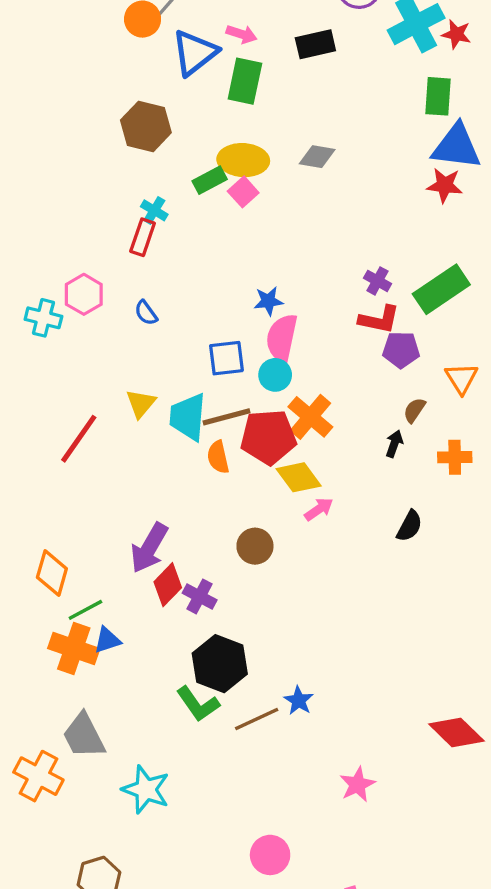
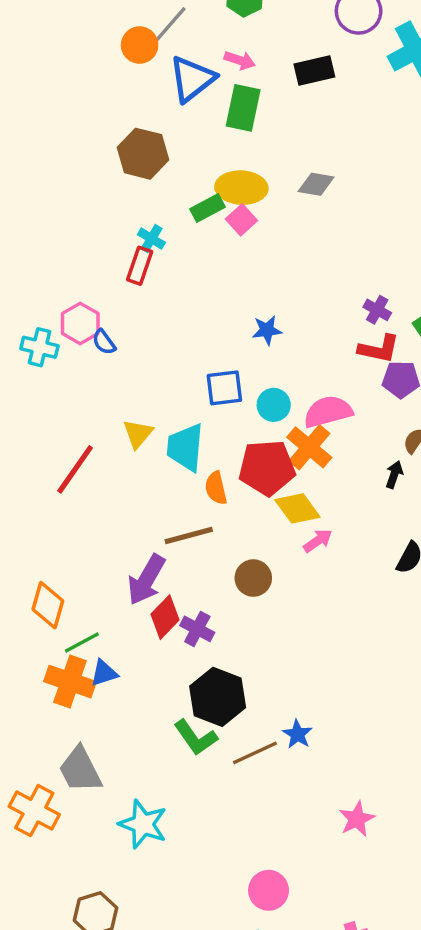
blue semicircle: (146, 313) -> (104, 342), moved
pink semicircle: (282, 338) -> (328, 412), moved, turned 63
brown line: (226, 417) -> (189, 536), moved

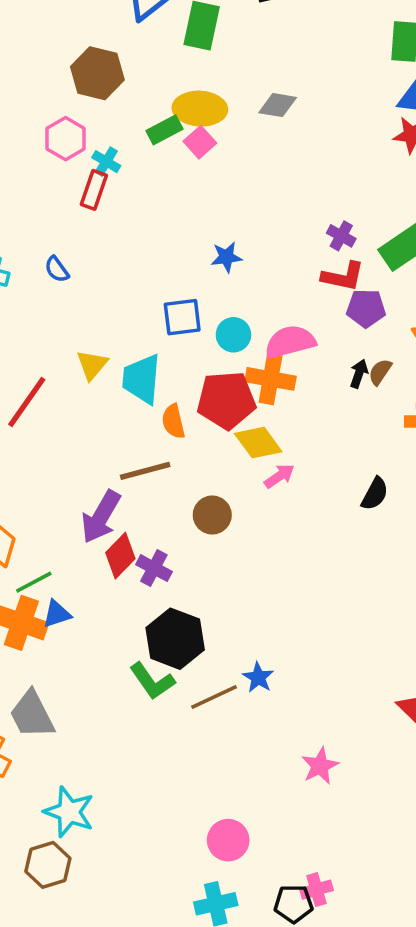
pink hexagon: (80, 323) -> (66, 139), moved
orange cross: (309, 447) -> (271, 379), turned -30
black arrow: (394, 474) -> (359, 374), moved
cyan star: (143, 824) -> (69, 812), moved

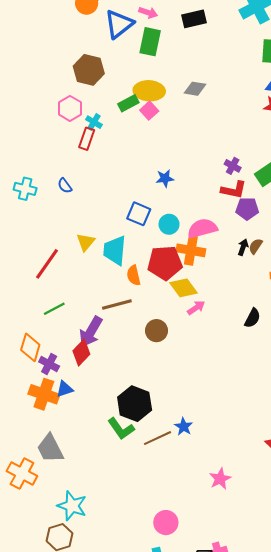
blue square: (182, 317) -> (139, 214), turned 30
red diamond: (120, 556) -> (81, 353), moved
purple cross: (154, 568) -> (49, 364), moved
green line: (34, 582) -> (54, 309), moved

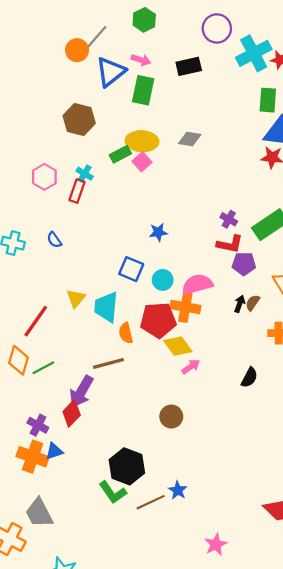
pink hexagon: (70, 108) -> (44, 177), moved
brown circle: (156, 331) -> (171, 417), moved
orange diamond: (30, 347) -> (18, 360), moved

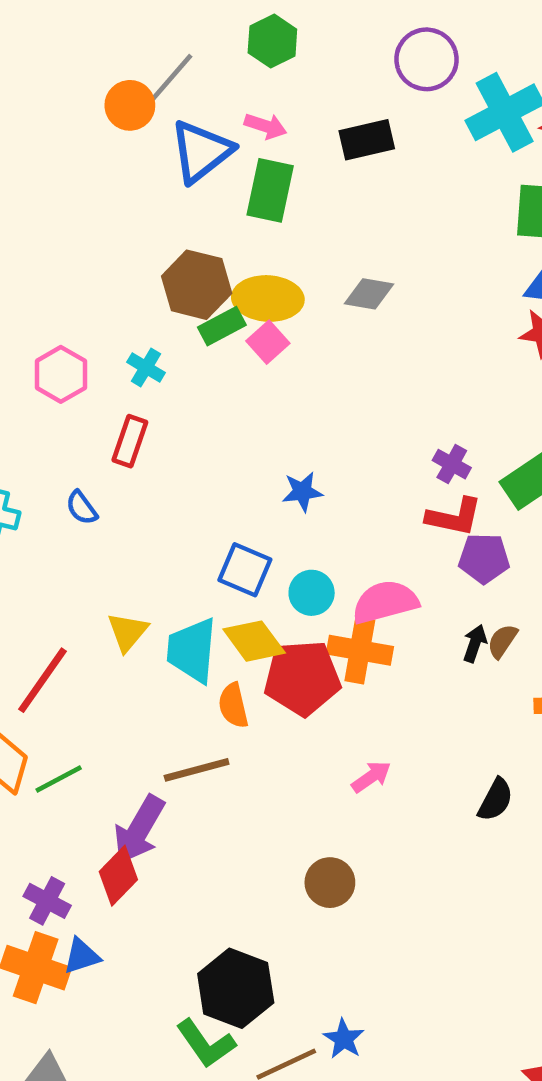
brown hexagon: (79, 120) -> (197, 285), moved
red rectangle: (77, 191) -> (130, 441), moved
yellow diamond: (178, 346) -> (254, 641), moved

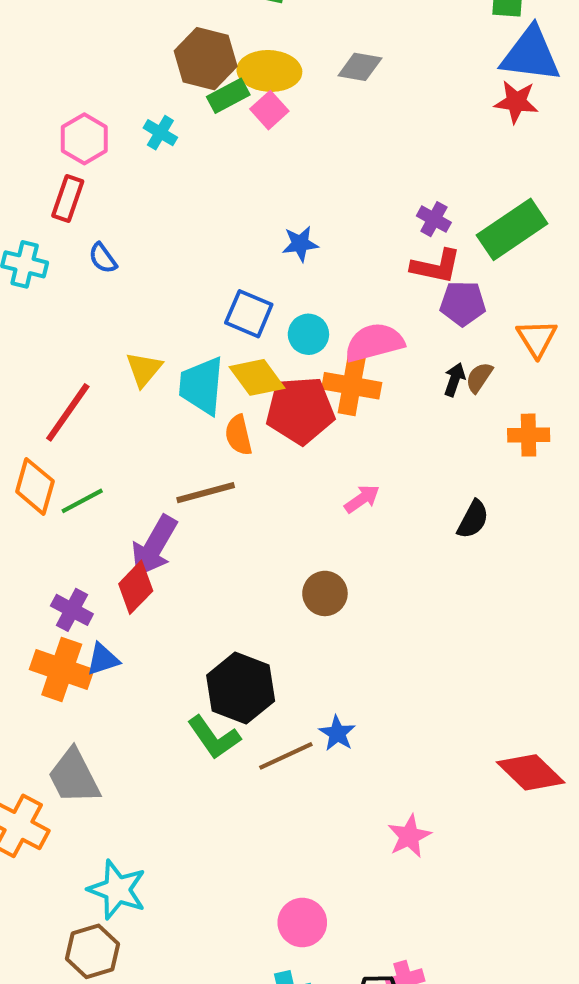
red rectangle: (130, 441) -> (68, 199), moved

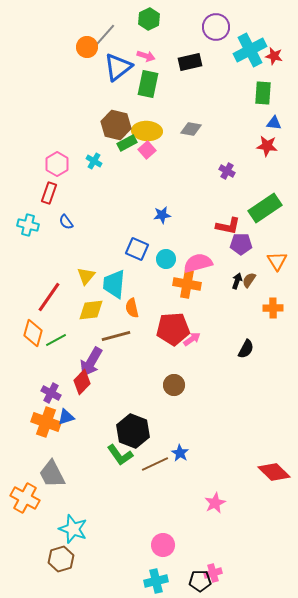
blue triangle: (531, 55) -> (274, 123), size x0.5
purple cross: (434, 219) -> (227, 171), moved
yellow diamond: (257, 377) -> (91, 310), moved, turned -60
red pentagon: (300, 410) -> (173, 329), moved

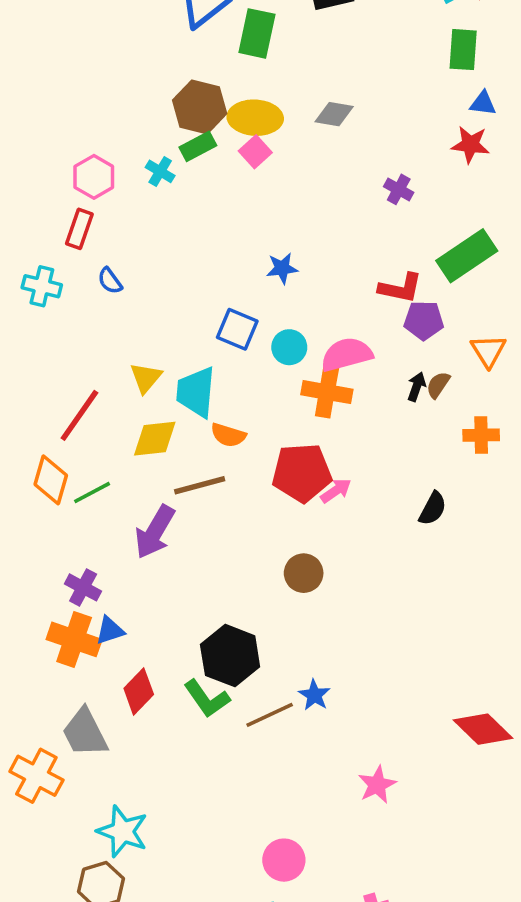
green rectangle: (127, 143) -> (198, 146), moved
orange semicircle: (132, 308) -> (228, 435), turned -60
red diamond: (82, 382) -> (139, 691), moved

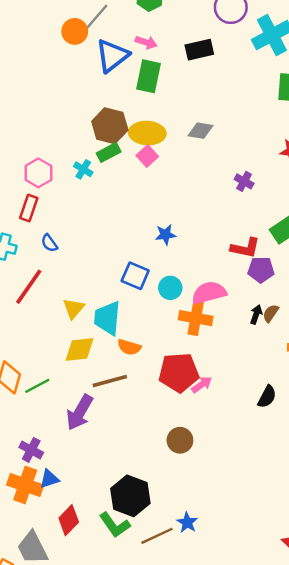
red line: (79, 415) -> (29, 287), moved

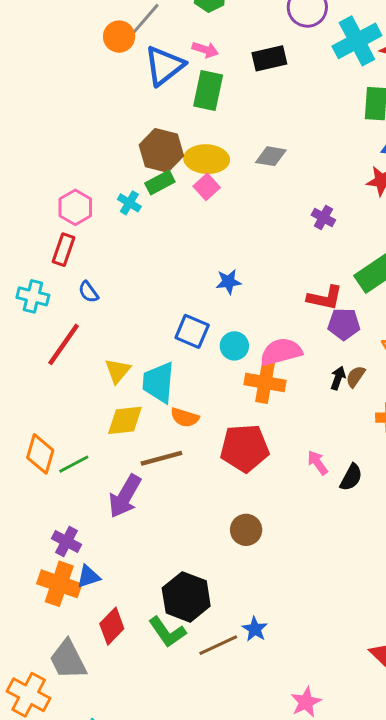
pink arrow: (202, 385) -> (318, 463), moved, turned -90

